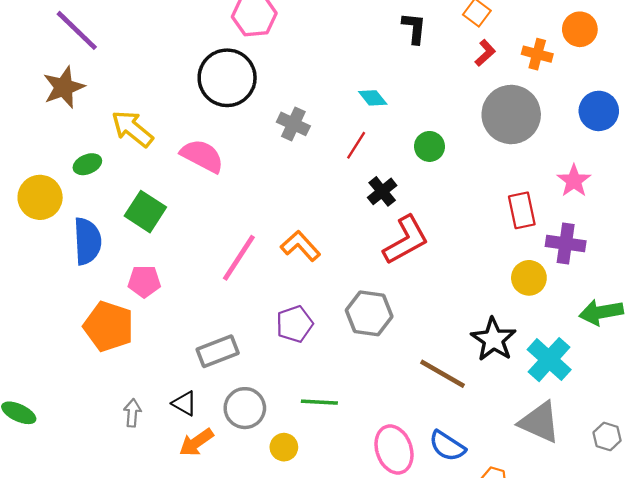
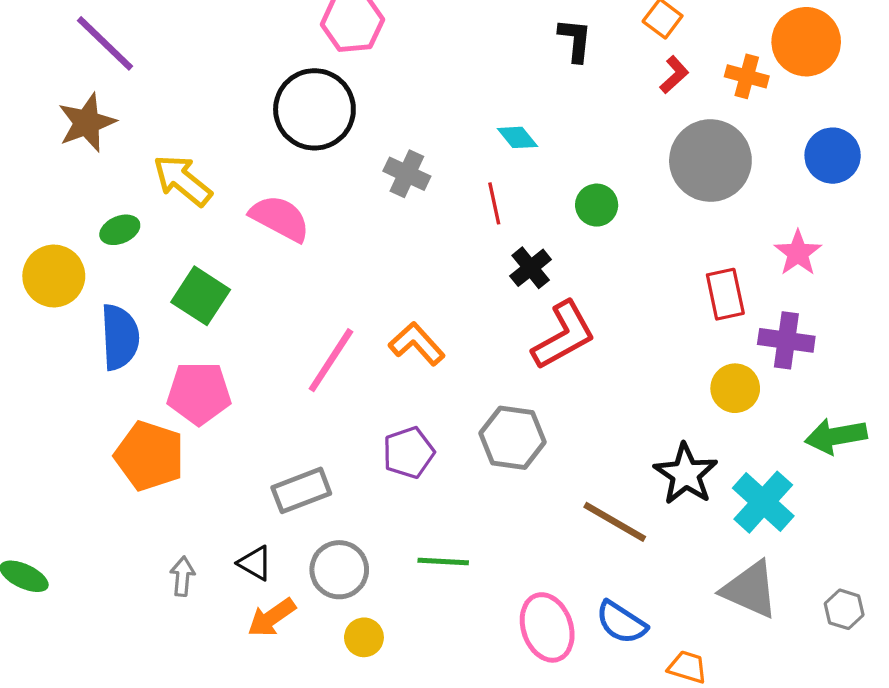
orange circle: (580, 29) -> (806, 42), size x1.4
red line: (356, 145) -> (494, 203), turned -44
pink pentagon: (144, 281) -> (199, 393), size x1.4
yellow circle: (284, 447) -> (364, 637), moved

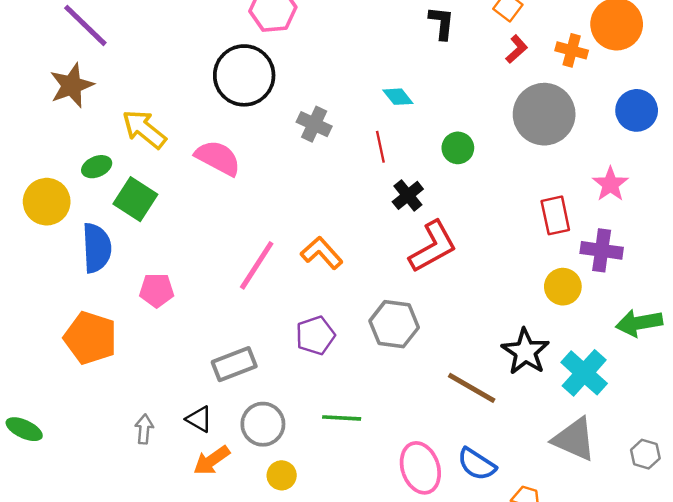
green square: (201, 296) -> (135, 199), moved
pink pentagon: (199, 393) -> (157, 290), size x0.7
orange pentagon: (149, 456) -> (90, 338), moved

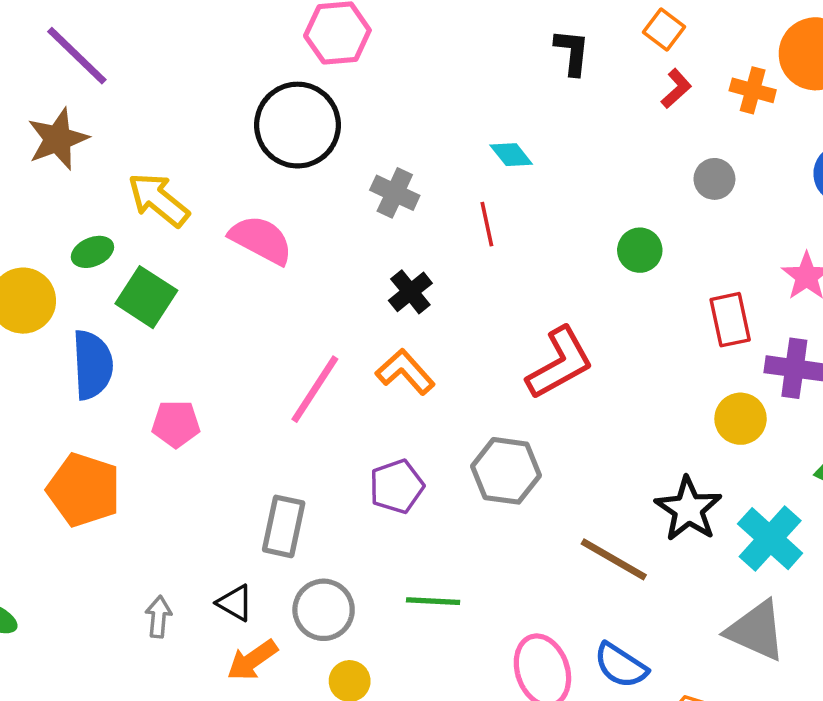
gray circle: (544, 114) -> (714, 179), size x0.5
green circle: (458, 148) -> (640, 250), moved
black cross: (408, 195) -> (410, 292), moved
gray rectangle: (234, 364) -> (284, 526), turned -57

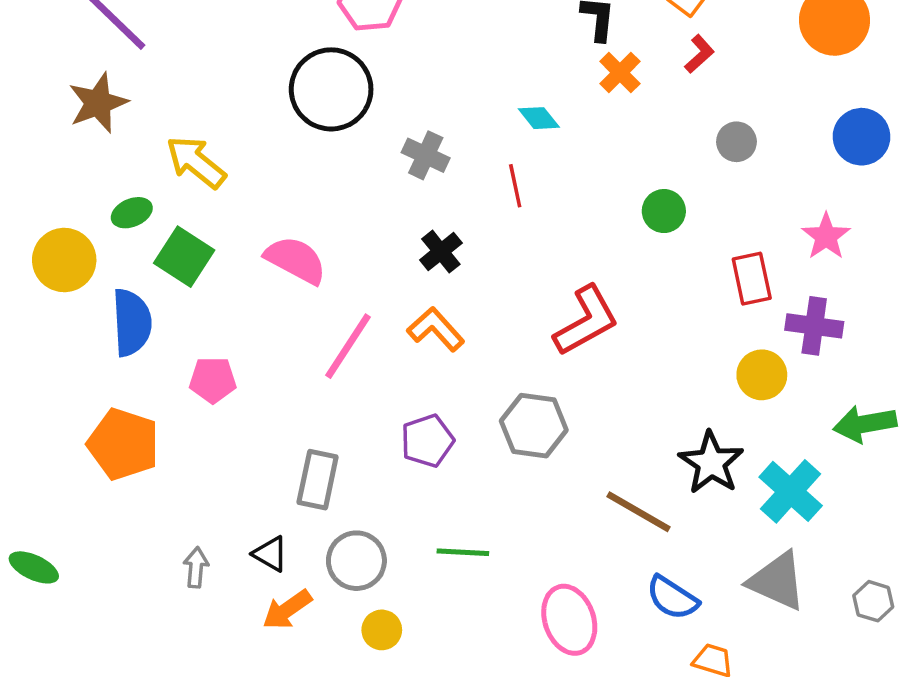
orange cross: (753, 90) -> (620, 73), moved, turned 30
pink semicircle: (261, 240) -> (296, 260), moved
blue semicircle: (621, 665) -> (672, 598), moved

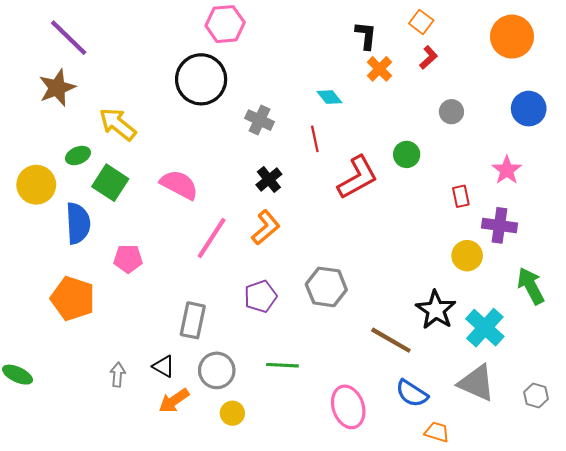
red rectangle: (752, 279) -> (461, 196), size x0.7
red L-shape: (586, 321) -> (358, 177), moved
orange L-shape: (436, 329) -> (266, 227), turned 92
green arrow: (865, 424) -> (531, 286), turned 72

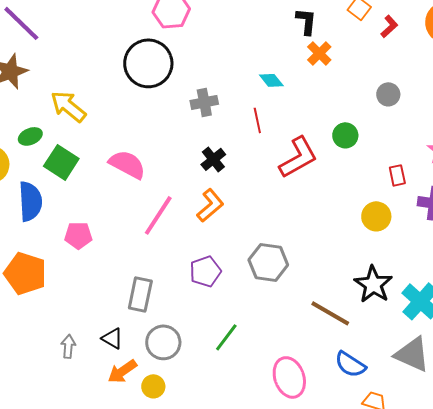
red L-shape: (429, 57) -> (389, 26), moved
gray cross: (260, 120) -> (204, 102), turned -36
yellow circle: (467, 256) -> (376, 216), moved
green line: (282, 365) -> (226, 337), turned -56
yellow circle: (232, 413) -> (153, 386), moved

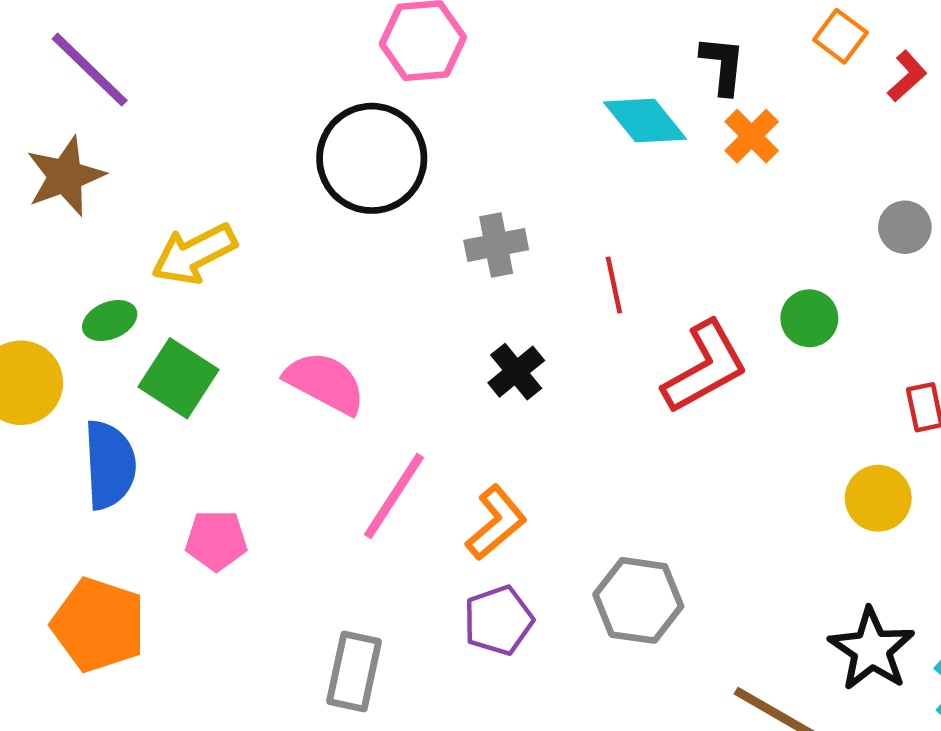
cyan diamond: (271, 80) -> (645, 121), moved, size x1.5
yellow arrow: (68, 106) -> (194, 254), turned -66
orange L-shape: (210, 205) -> (496, 523), moved

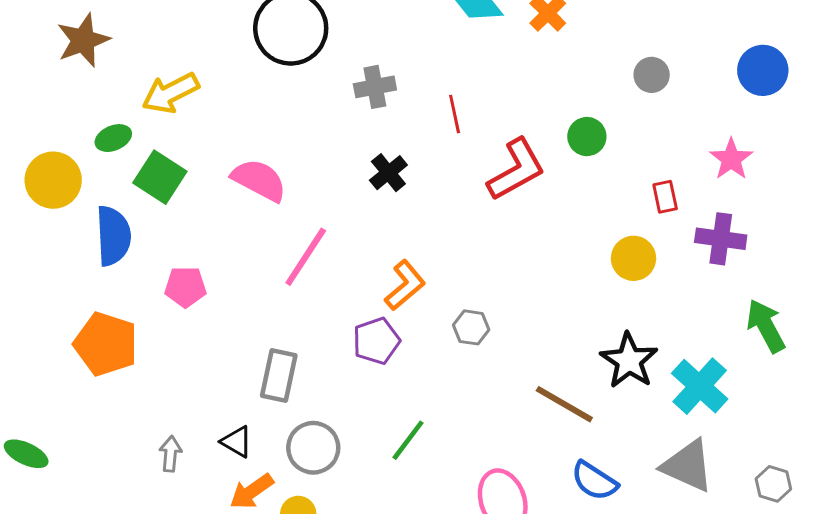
orange L-shape: (496, 523) -> (405, 285), moved
gray hexagon: (638, 600) -> (471, 327), size x0.6

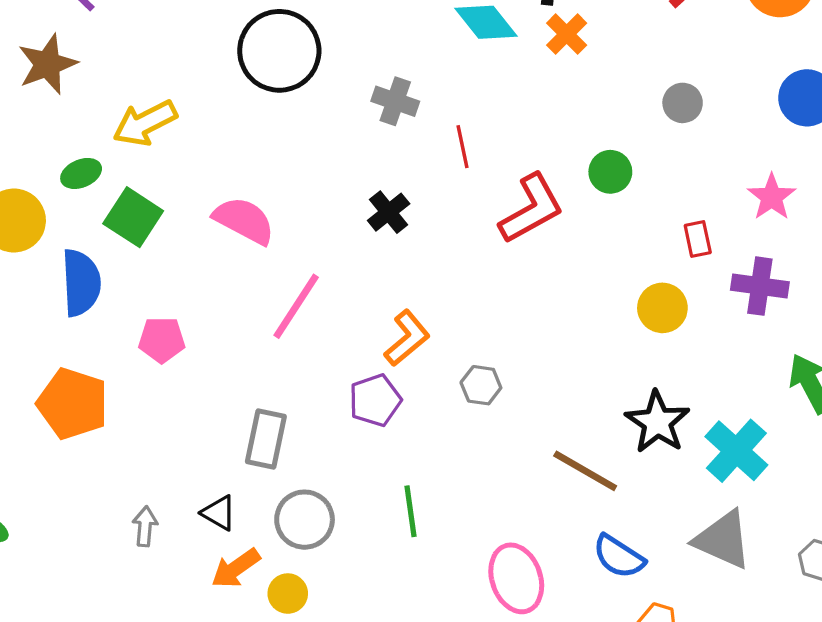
gray cross: (375, 87) -> (395, 101), moved, turned 30
green line: (408, 440) -> (410, 511), turned -45

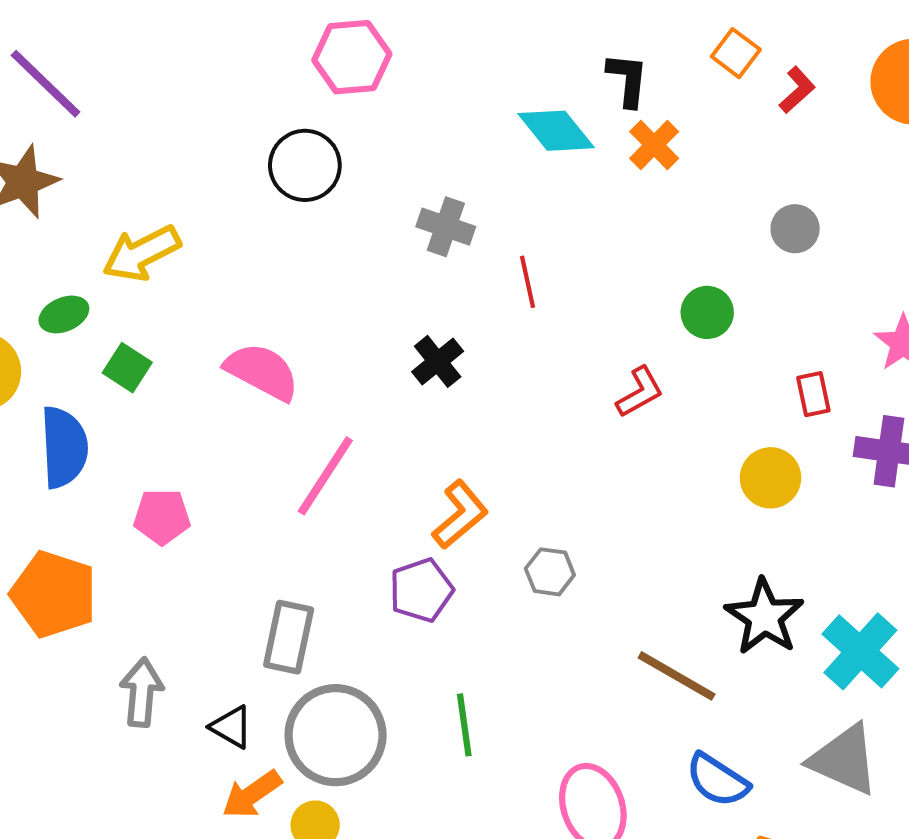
black circle: (279, 51) -> (305, 165), size x0.7
red L-shape: (531, 209) -> (640, 392), moved, size x0.6
green square: (133, 217) -> (127, 368), size x0.7
gray circle: (305, 520) -> (336, 735), size x1.4
gray arrow: (145, 526) -> (142, 692), moved, size x1.4

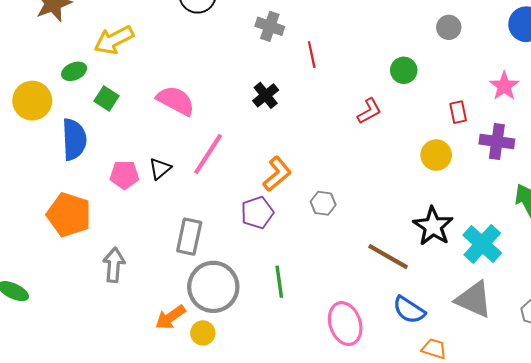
black triangle: (231, 727) -> (160, 169), moved, turned 50

